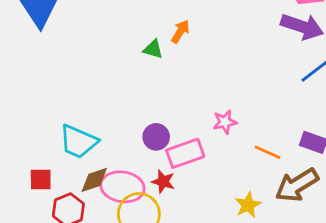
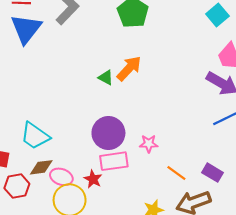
orange arrow: (180, 31) -> (129, 68), size x1.5
purple circle: (156, 137) -> (108, 133), moved, size x1.6
pink ellipse: (122, 187) -> (61, 177), size x0.7

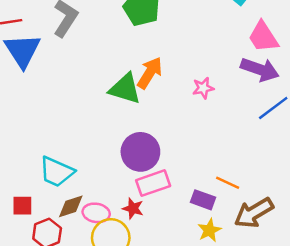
green triangle: (106, 78) -> (125, 89), size x1.8
pink star: (149, 144) -> (203, 88), moved
purple rectangle: (212, 173) -> (203, 200), moved

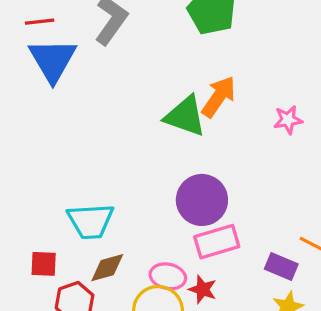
cyan trapezoid: (57, 172) -> (91, 221), turned -30
red star: (133, 208) -> (203, 289), moved
pink ellipse: (96, 213) -> (168, 276), moved

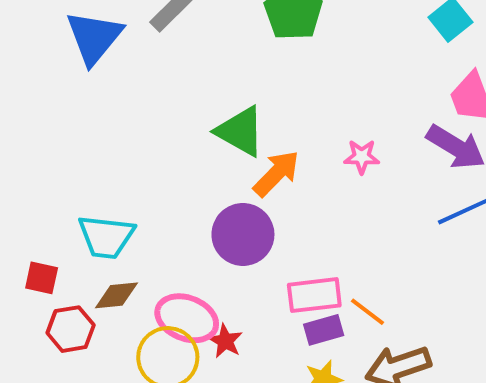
orange arrow: (219, 97) -> (276, 173), moved
pink rectangle: (217, 242) -> (314, 295), moved
purple rectangle: (281, 266) -> (324, 330), turned -48
pink ellipse: (168, 276) -> (187, 318), size x1.4

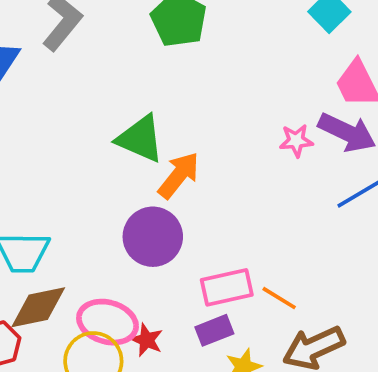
pink star: (362, 157) -> (296, 141), moved
brown diamond: (116, 295) -> (38, 307), size x1.4
purple rectangle: (324, 330) -> (214, 330), moved

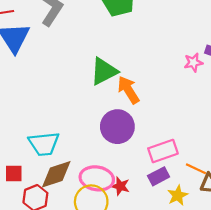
green triangle: (140, 139) -> (104, 71), turned -44
orange arrow: (179, 175) -> (128, 90), turned -64
orange line: (279, 298) -> (196, 169), moved

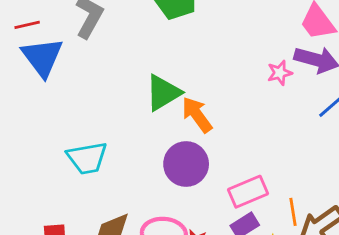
cyan trapezoid: (44, 144) -> (87, 158), moved
orange line: (196, 169) -> (293, 212), turned 60

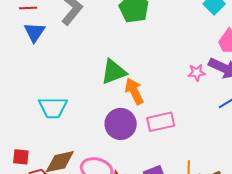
blue triangle: (42, 57) -> (34, 32), size x0.7
pink rectangle: (248, 192) -> (161, 122), moved

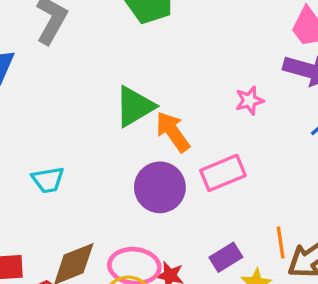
pink star: (197, 73) -> (249, 100), moved
cyan trapezoid: (53, 108) -> (48, 180), size x0.7

